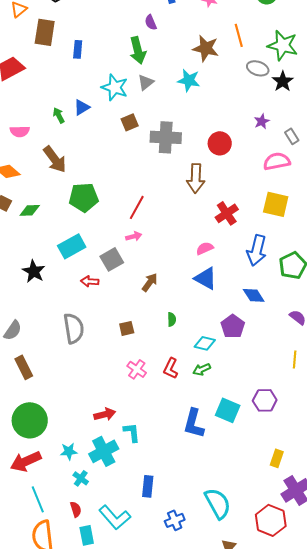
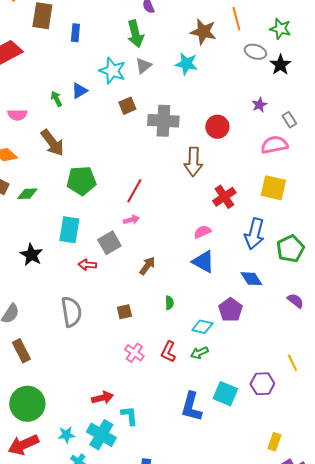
green star: (283, 45) -> (280, 29), size x0.7
cyan rectangle: (72, 246) -> (69, 230), turned -52
yellow line: (295, 359) -> (292, 363), moved, turned -30
cyan cross: (104, 451) -> (101, 435), turned -32

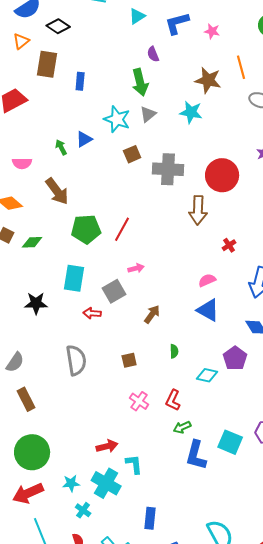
red circle: (217, 127) -> (222, 175), size x1.4
red line: (134, 191) -> (122, 229), moved
red cross: (224, 197) -> (229, 245), size x0.6
black star: (31, 255) -> (36, 303), turned -30
green arrow: (199, 353) -> (182, 427), moved

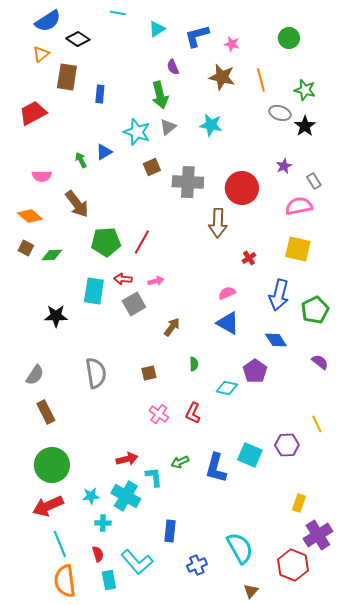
brown star: (208, 80) -> (222, 77), moved
red arrow: (92, 313) -> (123, 279), moved
green arrow: (182, 427) -> (180, 462), moved
cyan cross: (83, 510) -> (103, 523), turned -35

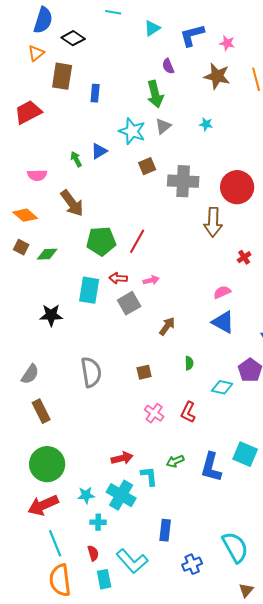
blue semicircle: (48, 21) -> (43, 20), turned -40
cyan star: (211, 125) -> (206, 124), size x0.6

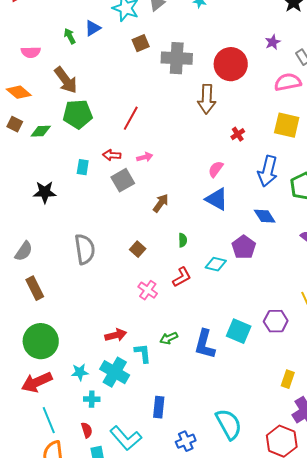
green pentagon: (101, 241) -> (78, 114), moved
cyan rectangle: (89, 290) -> (83, 167), size x0.6
pink semicircle: (222, 292) -> (216, 169), turned -30
brown square: (144, 372) -> (138, 249), turned -35
red L-shape: (188, 412) -> (182, 277), moved, turned -145

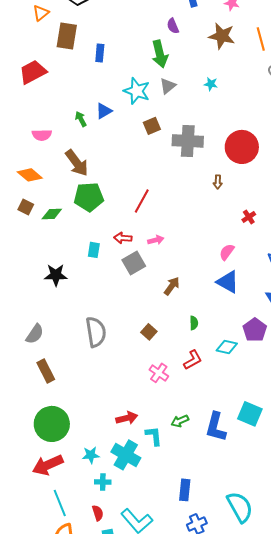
brown arrow: (207, 99) -> (218, 182), size x0.5
blue rectangle: (159, 407) -> (185, 490), moved

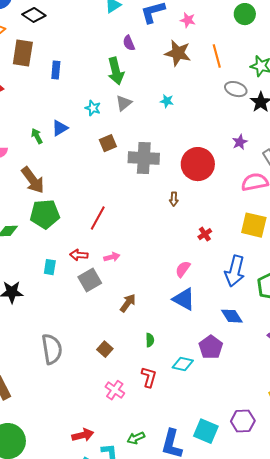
cyan star: (137, 91) -> (93, 108), size x0.6
red L-shape: (193, 360) -> (149, 377), turned -45

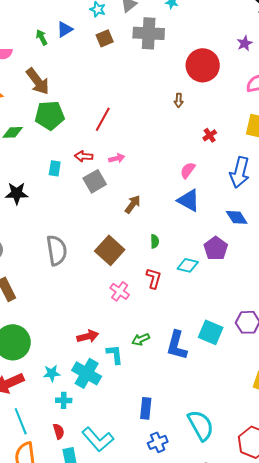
brown square: (108, 143) -> (105, 38), moved
gray cross: (144, 158) -> (149, 33), moved
brown square: (105, 349) -> (110, 250), size x1.8

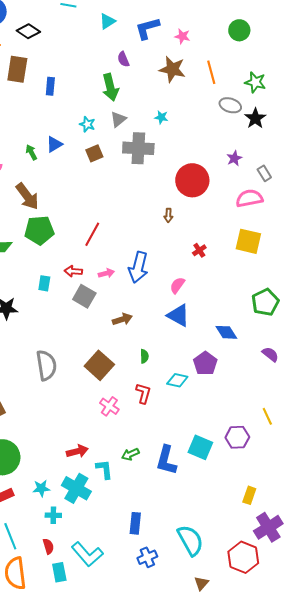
blue arrow: (240, 172) -> (138, 267), moved
gray square: (95, 181) -> (84, 296), turned -30
brown arrow: (133, 204) -> (122, 319), turned 36

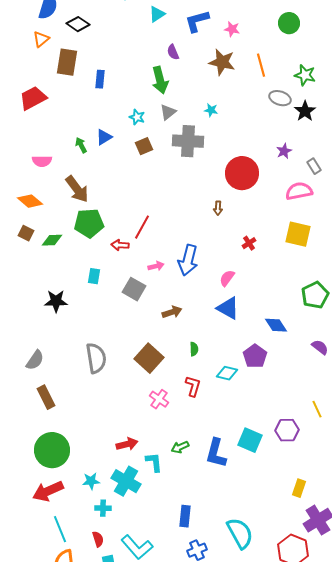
red arrow: (73, 271) -> (120, 245), moved

